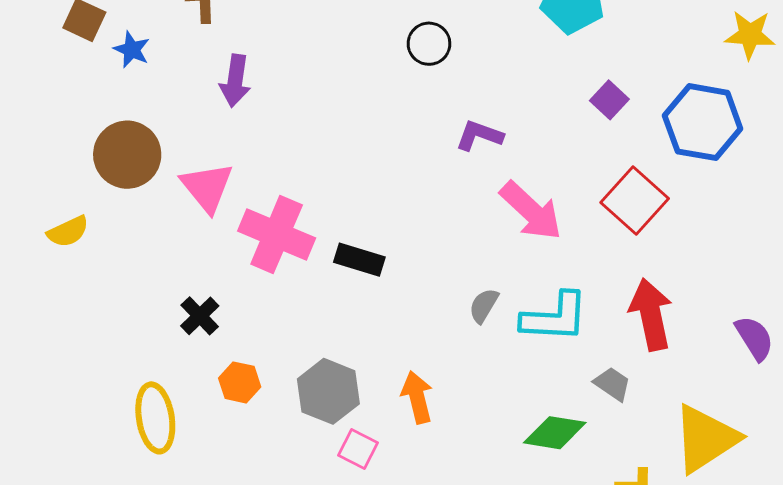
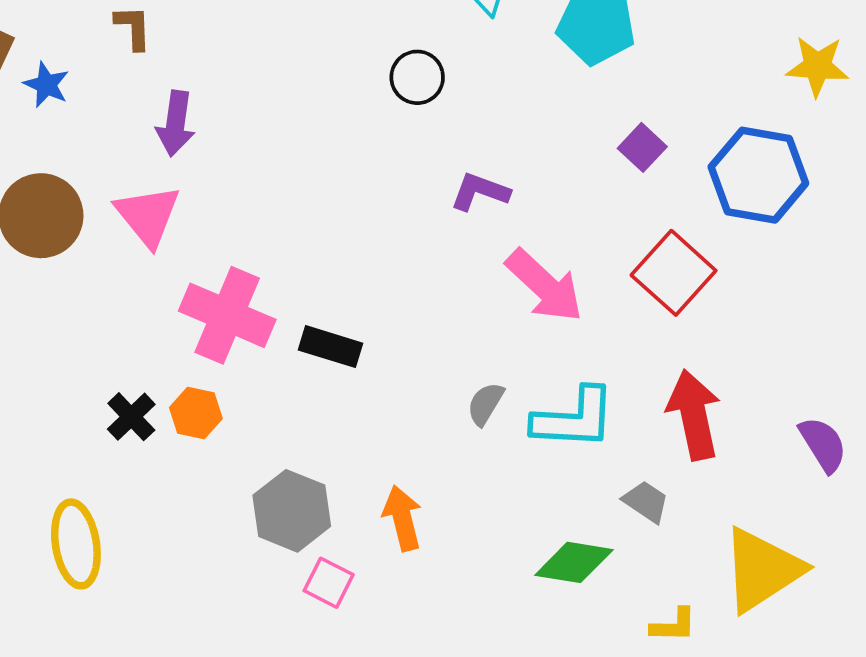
pink triangle: (207, 187) -> (148, 216), moved
orange hexagon: (240, 382) -> (196, 413), moved

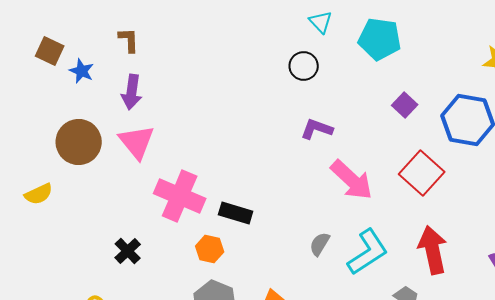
black circle: (417, 77) -> (304, 66), moved
purple arrow: (176, 123) -> (132, 92), moved
orange hexagon: (196, 413) -> (210, 249), moved
cyan L-shape: (574, 419) -> (368, 252), turned -36

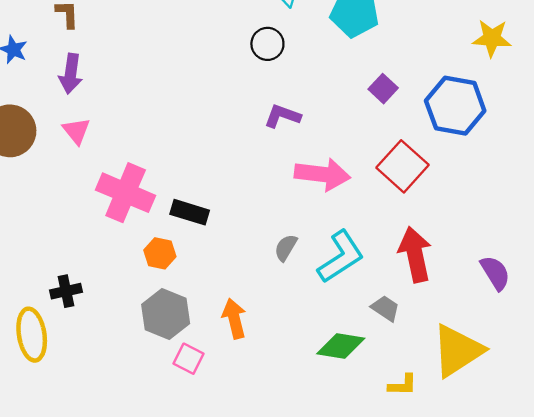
pink triangle: (137, 142) -> (76, 131), size x0.7
pink arrow: (352, 180) -> (322, 174), turned -36
black cross: (128, 251) -> (66, 291), moved, turned 32

